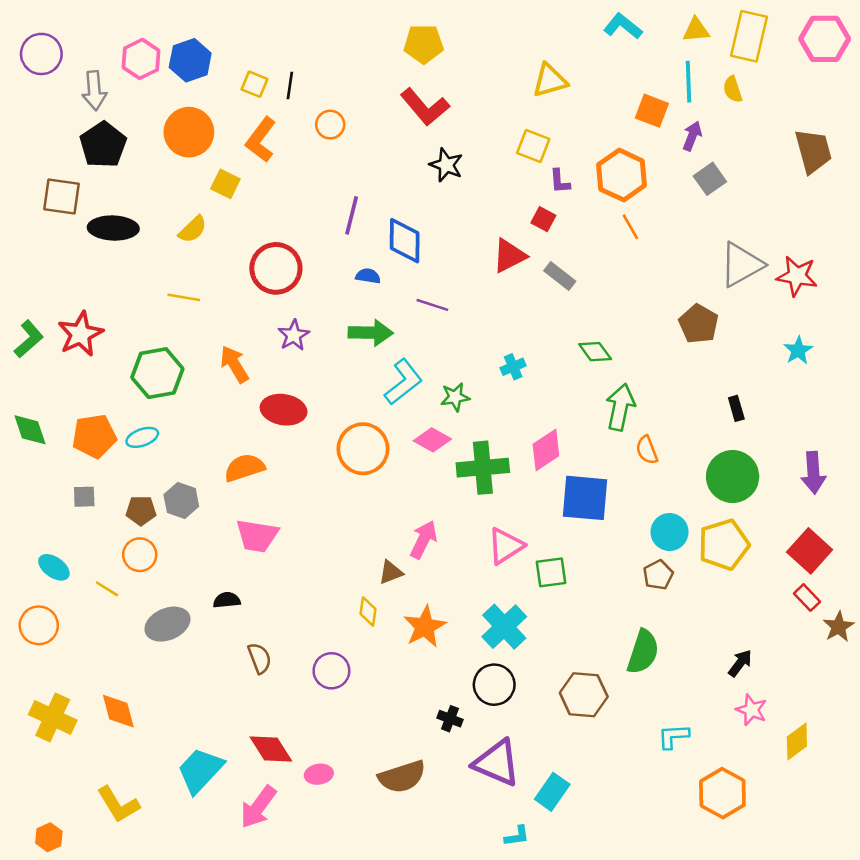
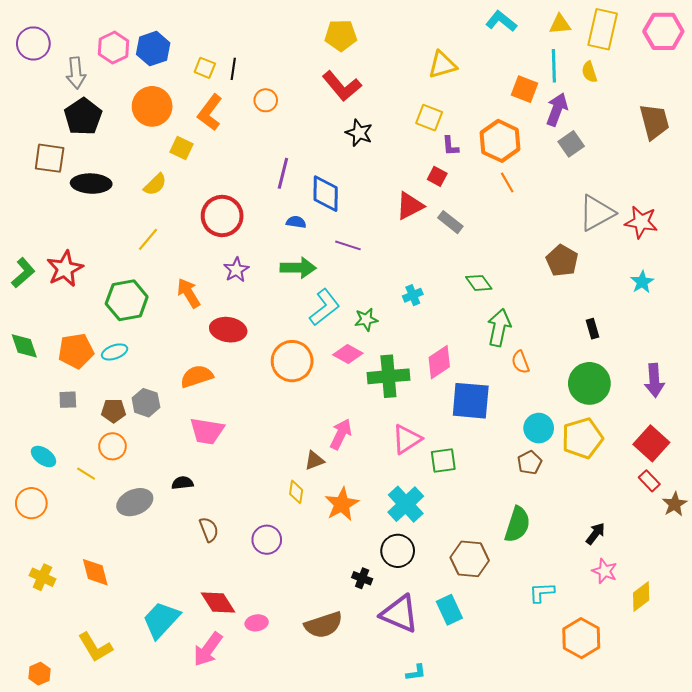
purple arrow: (692, 136) -> (557, 109), size x1.4
yellow line: (184, 297) -> (148, 239), turned -60
yellow cross: (53, 717) -> (42, 577), size x0.7
cyan rectangle: (552, 792) -> (449, 610), moved, turned -60

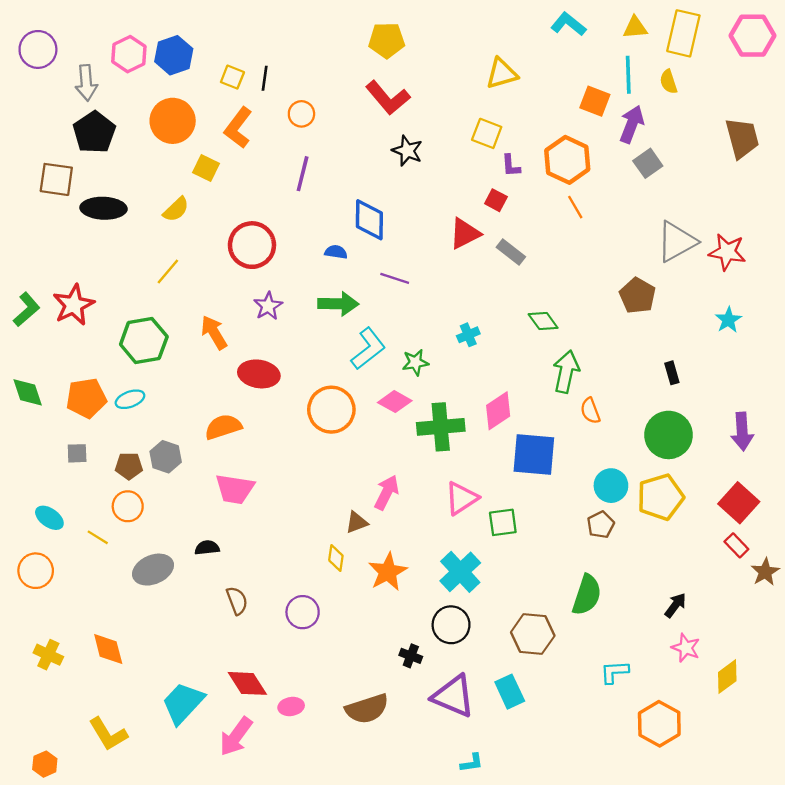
purple line: (283, 173) -> (303, 174), moved

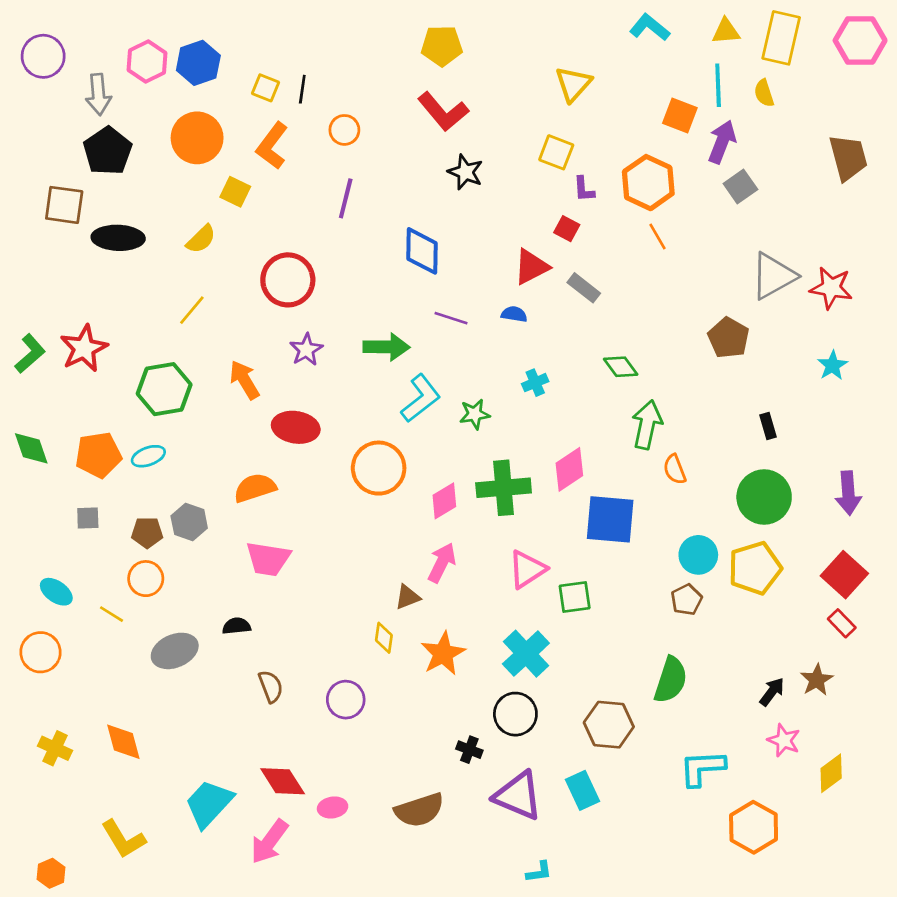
yellow triangle: (502, 74) -> (573, 84), turned -32
blue semicircle: (336, 252) -> (514, 314), moved
pink diamond: (395, 402) -> (444, 501), moved, turned -60
brown star: (765, 572) -> (817, 680), moved
cyan L-shape: (614, 672) -> (702, 768), size x1.4

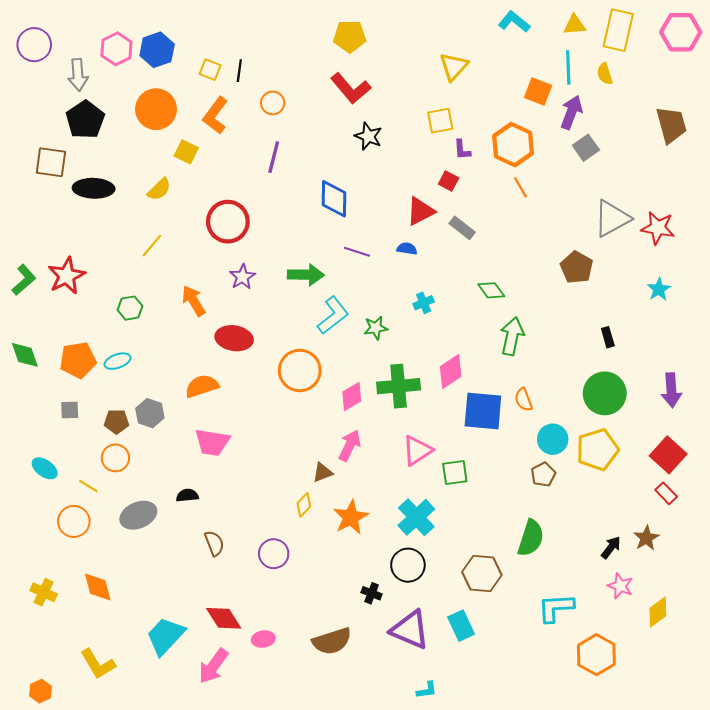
yellow square: (556, 152) -> (440, 121), turned -32
green hexagon: (164, 389) -> (130, 308), size x0.6
orange semicircle: (675, 469) -> (524, 400), moved
yellow diamond: (384, 638) -> (304, 505), turned 35
orange circle: (40, 652) -> (74, 521), moved

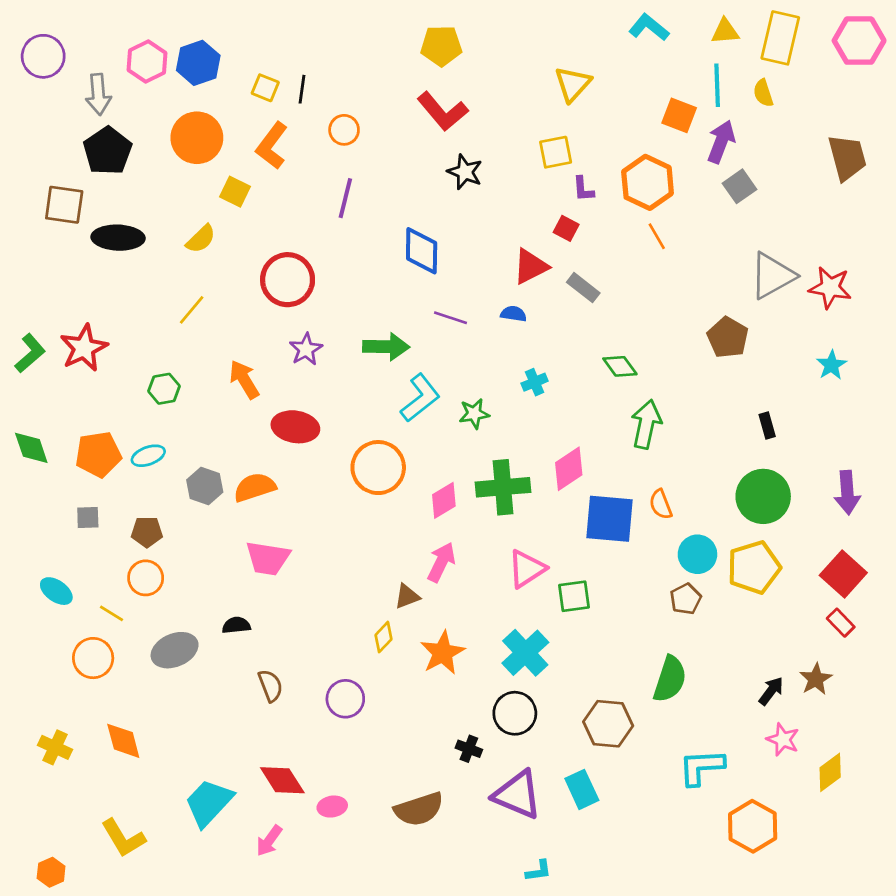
gray hexagon: (150, 413) -> (205, 486), moved
pink arrow: (213, 666) -> (269, 841), size x0.7

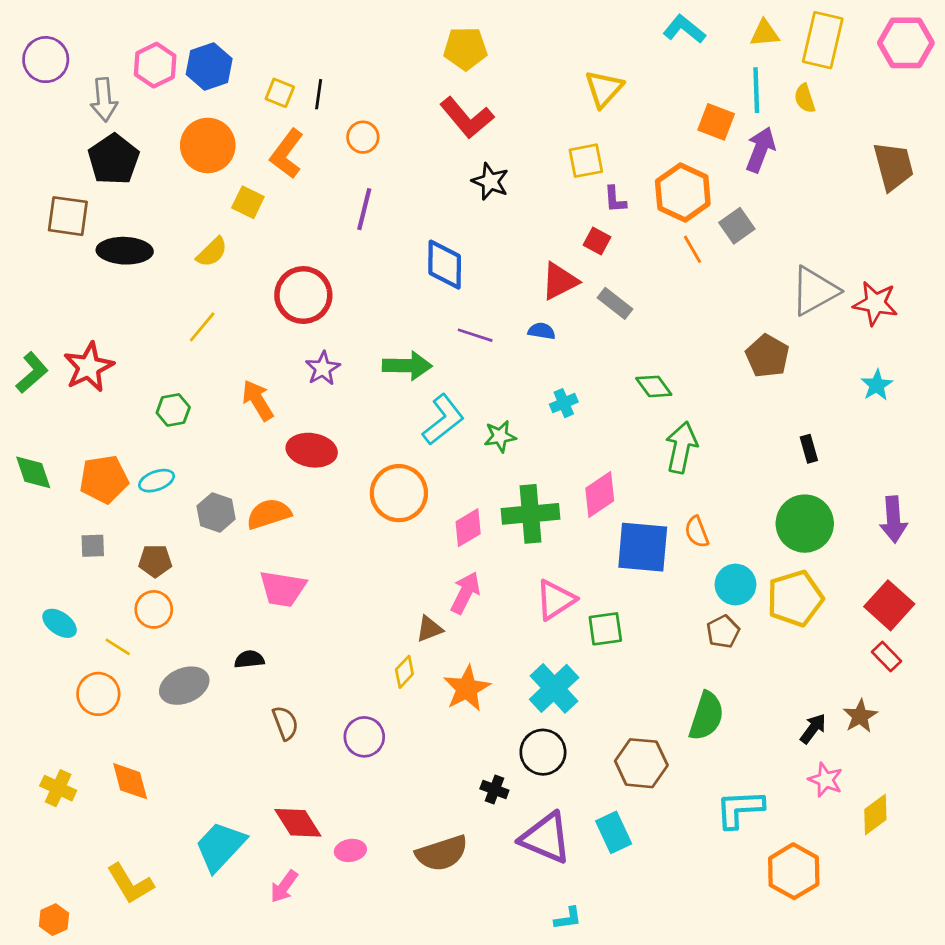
gray square: (740, 186) -> (737, 226), moved

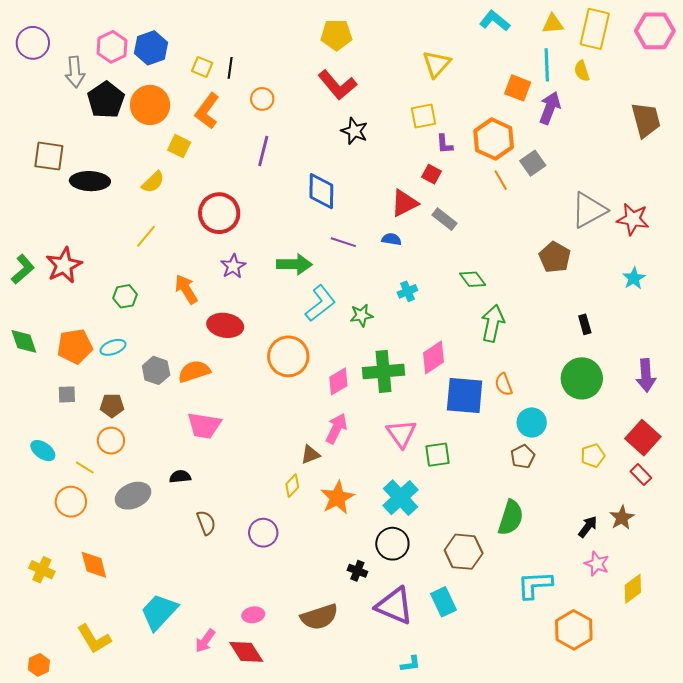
black pentagon: (114, 159) -> (106, 100), moved
yellow pentagon: (795, 598) -> (593, 456), moved, size x0.6
pink triangle: (555, 600) -> (401, 434), turned -32
red diamond: (298, 823) -> (246, 652), moved

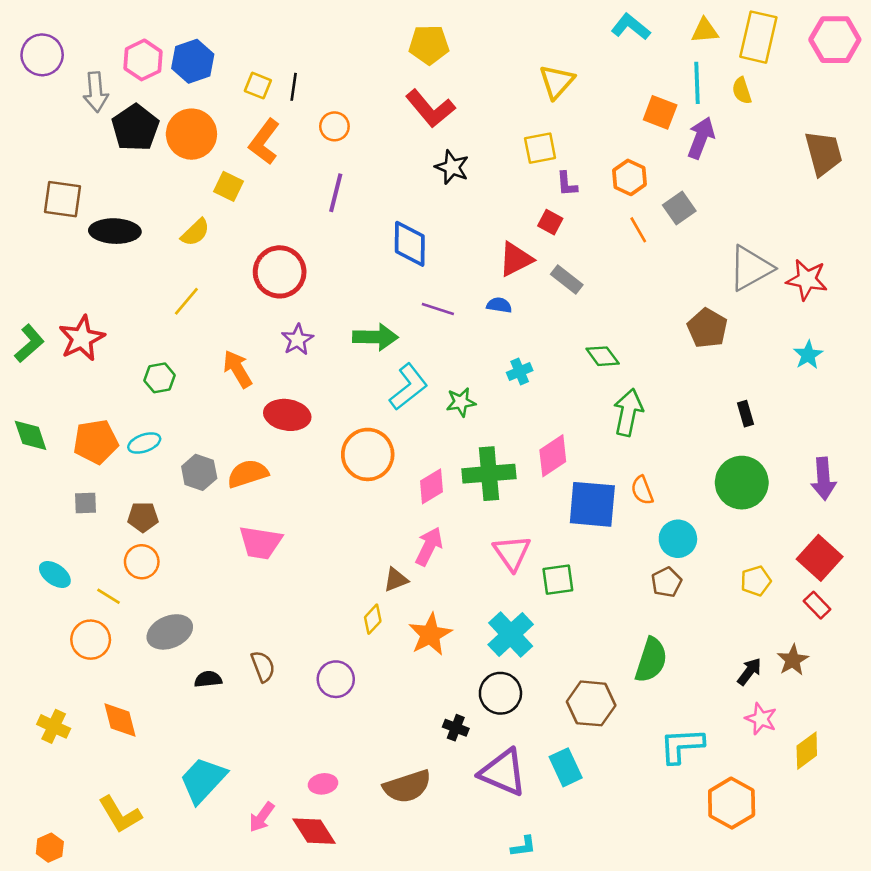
orange hexagon: (494, 139) -> (629, 177), size x0.7
black semicircle: (180, 477) -> (208, 679), moved

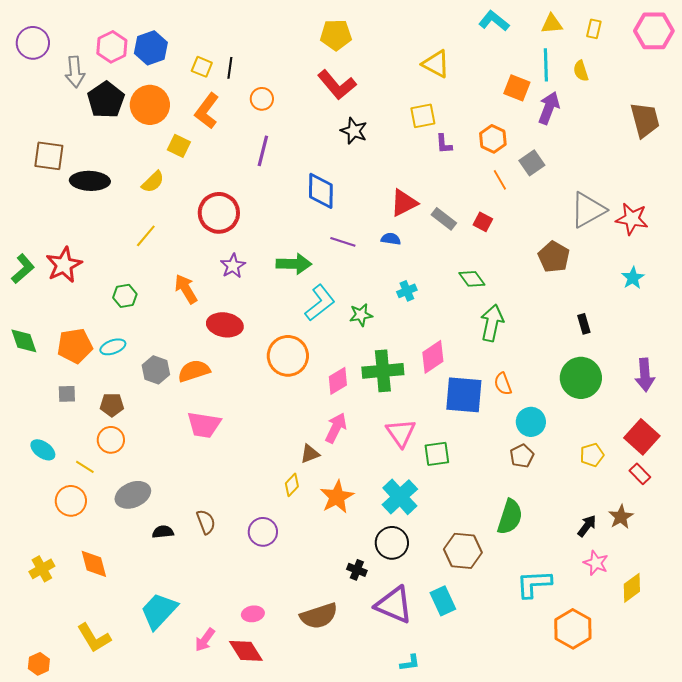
yellow rectangle: (758, 37) -> (594, 29), size x0.5
yellow triangle: (557, 82) -> (436, 64), turned -44
red square: (550, 222) -> (483, 222), moved
yellow cross: (54, 726) -> (42, 569), turned 35

